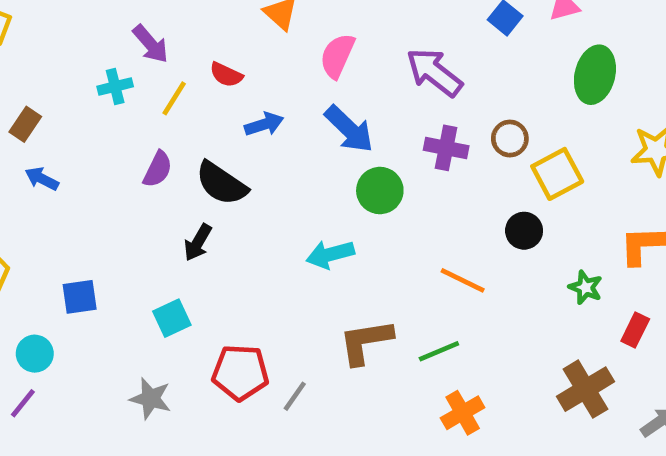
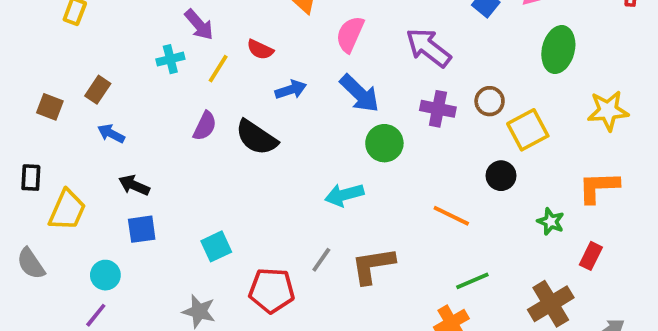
black arrow: (198, 243) -> (134, 185), moved, turned 84
green line: (439, 351) -> (472, 281), moved
gray line: (295, 396) -> (321, 260), moved

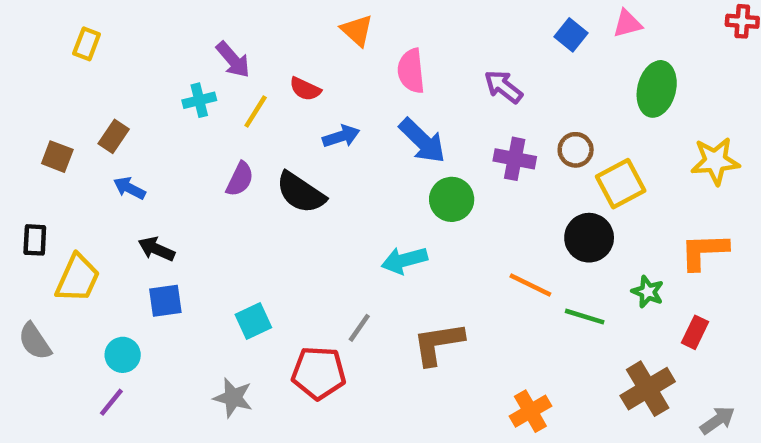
pink semicircle: (350, 34) -> (411, 71), turned -30
purple arrow: (428, 48) -> (503, 87), size x0.7
black circle: (501, 176) -> (589, 238), size x1.4
gray line: (321, 260) -> (359, 328), moved
green line: (472, 281) -> (585, 317), moved, turned 40

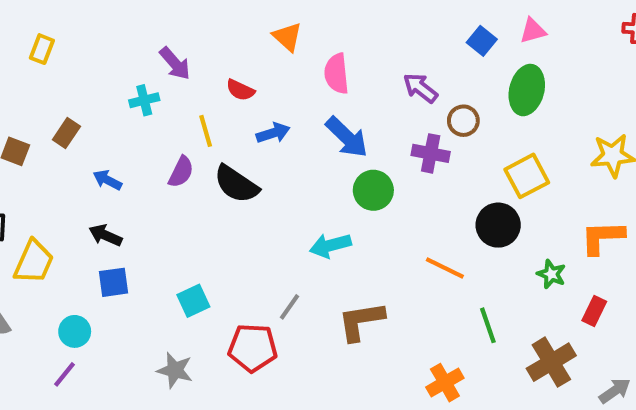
green ellipse: (657, 89) -> (527, 90), moved
yellow line: (256, 111) -> (206, 131), moved, turned -48
brown circle: (576, 150) -> (463, 121), moved
blue arrow: (129, 188) -> (107, 180), moved
green line: (585, 317) -> (488, 325), moved, turned 54

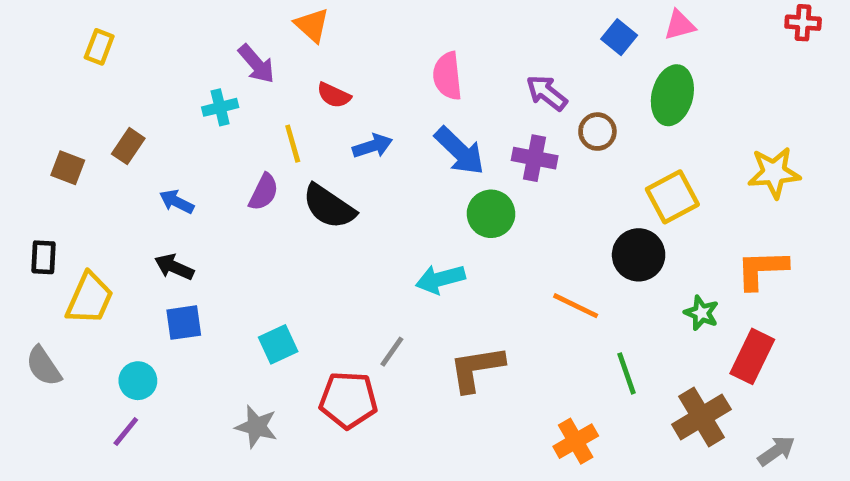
orange triangle: (287, 37) -> (312, 25), moved
purple cross: (431, 153) -> (535, 158), moved
red rectangle: (594, 311) -> (752, 356), size x1.5

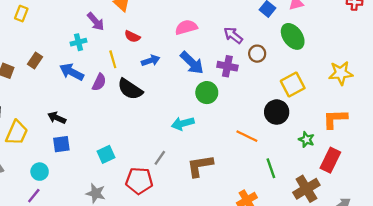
pink semicircle: (447, 76) -> (186, 27), turned 80
green ellipse: (672, 95) -> (293, 36), turned -50
blue arrow: (177, 202) -> (72, 72), moved, size x1.5

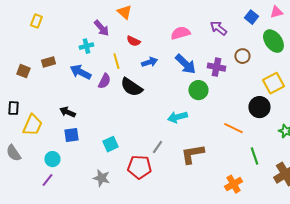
purple arrow: (233, 35) -> (218, 28), moved
brown rectangle: (35, 60) -> (48, 62), turned 40

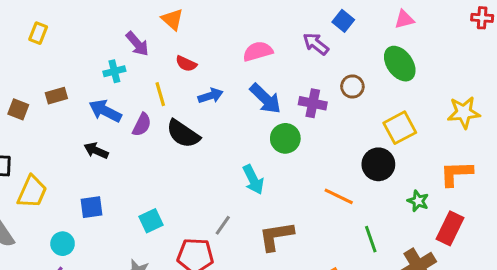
blue square: (251, 17) -> (343, 21), moved
black arrow: (67, 112) -> (96, 151), moved
cyan arrow: (177, 117) -> (253, 180), turned -102

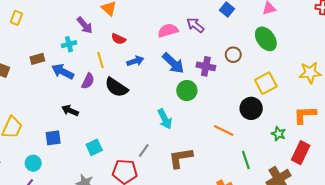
purple arrow: (316, 44) -> (195, 25), moved
brown rectangle: (56, 96) -> (37, 59), moved
black arrow: (96, 151) -> (70, 111), moved

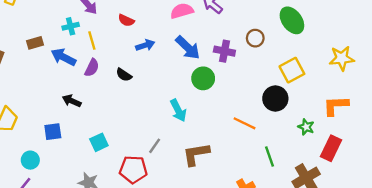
yellow line: (101, 60) -> (92, 40), moved
black semicircle: (116, 87) -> (124, 75), size x0.6

